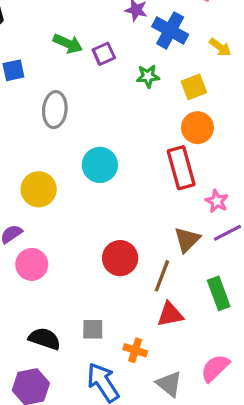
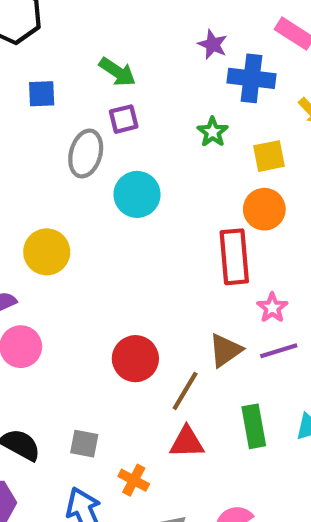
blue cross: (170, 30) -> (252, 78), turned -32
purple square: (104, 54) -> (124, 119), moved
green star: (148, 76) -> (213, 132), turned 30
cyan circle: (100, 165) -> (137, 194), moved

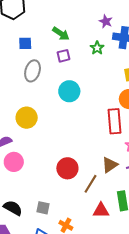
green star: (213, 132) -> (97, 48), moved
gray ellipse: (86, 154) -> (33, 71), moved
red triangle: (187, 442) -> (101, 210), moved

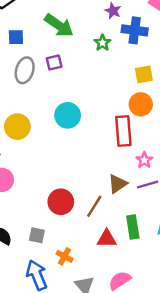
green arrow: (61, 34) -> (59, 25), size x1.4
purple square: (64, 56) -> (54, 63), moved
cyan circle: (69, 91) -> (68, 115), moved
red circle: (67, 168) -> (61, 202), moved

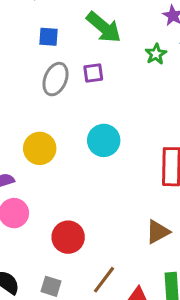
red circle: (61, 202) -> (68, 237), moved
brown line: (94, 206) -> (104, 280), moved

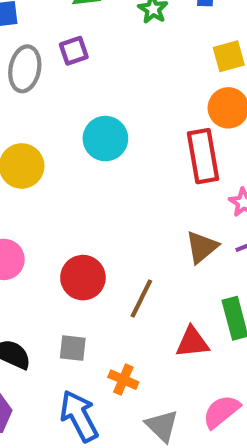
brown line: (104, 280) -> (141, 298), moved

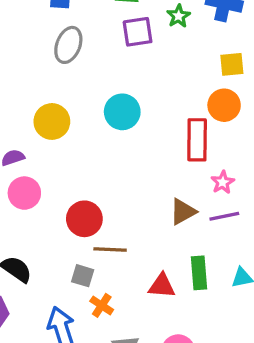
purple square: (74, 51) -> (138, 32), moved, size x1.4
brown line: (141, 298) -> (110, 250), moved, turned 56
gray square: (73, 348) -> (83, 276), moved

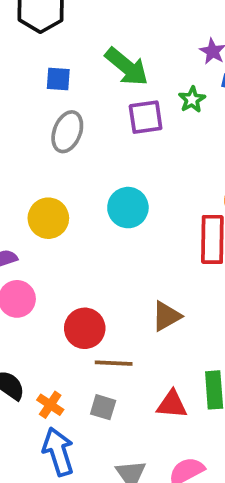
brown triangle: (183, 212) -> (166, 316), moved
gray square: (83, 276) -> (103, 407), moved
orange cross: (102, 305) -> (50, 405), moved

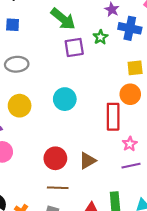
blue square: (58, 79) -> (13, 25), moved
gray ellipse: (67, 132) -> (17, 64), moved, turned 65
red circle: (85, 328) -> (55, 158), moved

